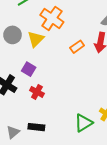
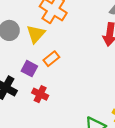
orange rectangle: (77, 47) -> (51, 59), moved

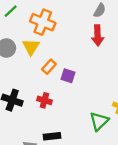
purple square: (29, 69) -> (68, 76), moved

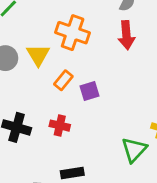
orange cross: (43, 22) -> (73, 33), moved
purple square: (68, 76) -> (89, 91), turned -32

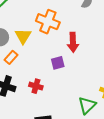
red arrow: (126, 35) -> (73, 42), moved
orange rectangle: (63, 80) -> (11, 57), moved

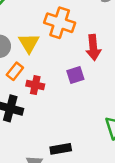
red cross: (36, 86) -> (35, 85), moved

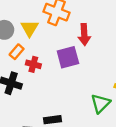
purple square: (75, 75) -> (68, 57), size x1.5

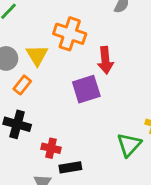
red cross: (33, 64) -> (51, 148), moved

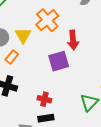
orange cross: (70, 34) -> (47, 20), turned 30
red cross: (51, 148) -> (44, 99), moved

